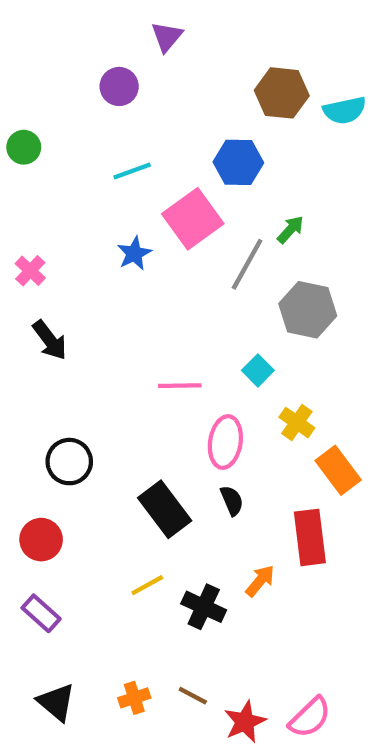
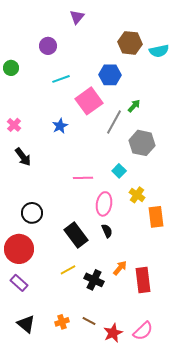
purple circle: (119, 86) -> (48, 46), moved
blue star: (134, 253) -> (60, 126), moved
orange rectangle: (338, 470) -> (156, 217), turned 30
red rectangle: (310, 537) -> (143, 280), moved
red circle: (41, 540) -> (19, 249), size x1.5

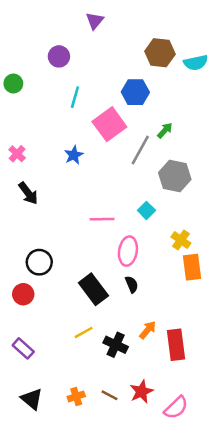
cyan line: (61, 79) -> (75, 97), turned -54
yellow cross: (137, 195) -> (181, 240), moved
red circle: (19, 249) -> (23, 294), moved, size x0.6
red star: (113, 333) -> (141, 392), moved

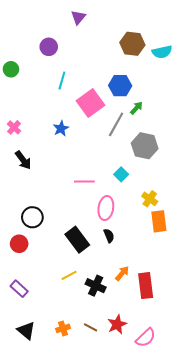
blue hexagon: (135, 92) -> (120, 86), moved

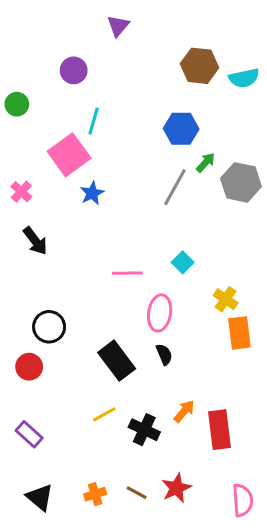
pink square: (91, 103) -> (69, 155), moved
gray hexagon: (145, 146) -> (241, 182), moved
pink semicircle: (146, 338) -> (243, 500), moved, turned -50

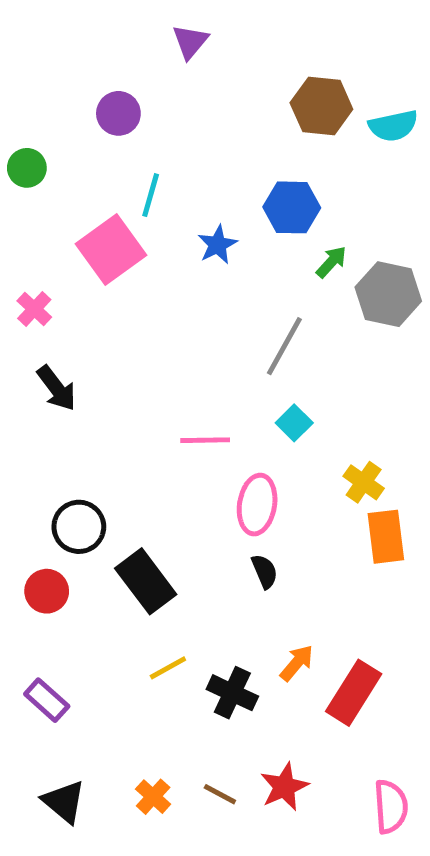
gray line: (175, 187) -> (284, 346), moved
blue star: (92, 193) -> (217, 245), moved
black rectangle: (117, 361) -> (146, 581), moved
red rectangle: (219, 430) -> (354, 693), turned 39
orange cross: (95, 494) -> (153, 797), turned -30

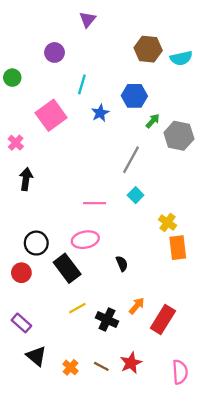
cyan line: (151, 195) -> (82, 84), moved
black arrow: (57, 388) -> (26, 179), turned -135
pink ellipse: (257, 505) -> (85, 240), moved, turned 70
black triangle: (64, 802) -> (36, 356), moved

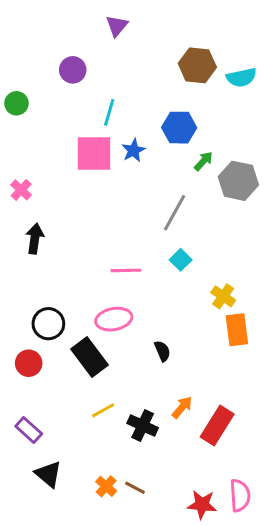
pink square: (51, 115) -> (94, 153), moved, turned 36
red star: (131, 363) -> (202, 505), moved, turned 30
orange cross: (70, 367) -> (106, 486), moved

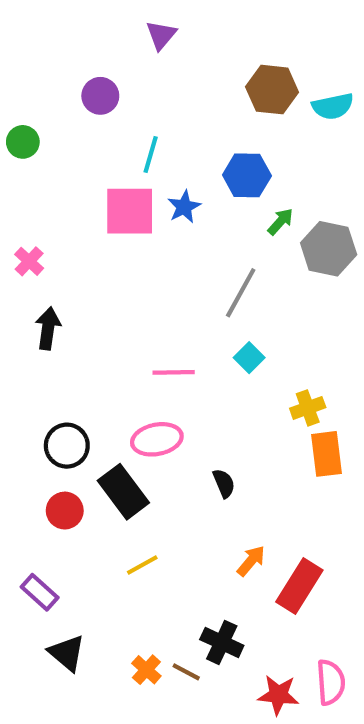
yellow cross: (223, 296) -> (308, 408), turned 35
red circle: (29, 363) -> (65, 511), moved
black cross: (143, 425) -> (222, 642), moved

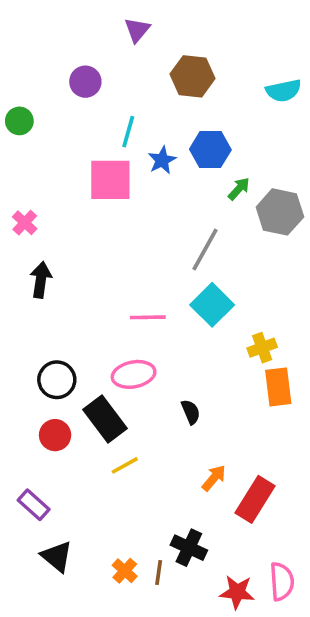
brown hexagon: (272, 90) -> (192, 76), moved
blue star: (184, 207) -> (162, 160), moved
cyan square: (249, 358) -> (212, 305), size x1.6
yellow line: (142, 565) -> (125, 465), moved
brown line: (186, 672) -> (159, 573), turned 70

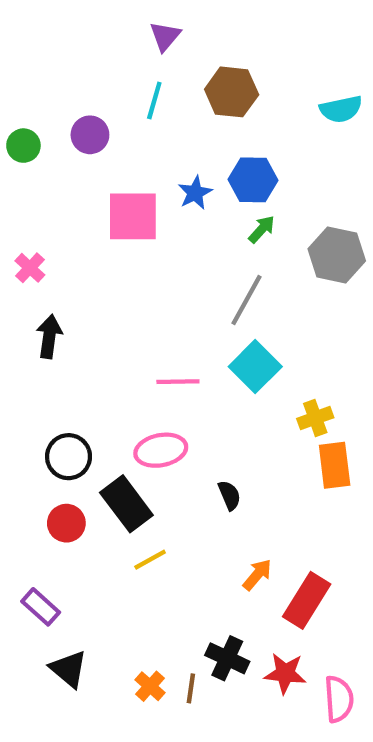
purple circle: (85, 82) -> (90, 135), moved
cyan line: (128, 132) -> (154, 101), moved
green arrow: (239, 189) -> (262, 229), moved
red star: (237, 592) -> (285, 673), moved

